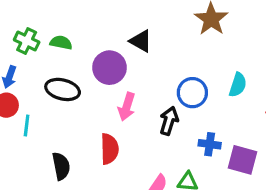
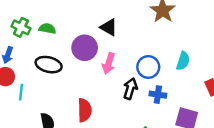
pink arrow: (127, 107) -> (109, 63), moved
blue cross: (210, 144) -> (158, 95), moved

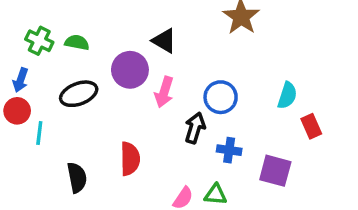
cyan semicircle: (183, 61) -> (287, 95), moved
black ellipse: (49, 65) -> (79, 94), turned -35
blue cross: (158, 95) -> (229, 150), moved

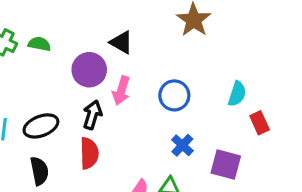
black ellipse: (79, 94) -> (41, 126), moved
black arrow: (195, 128) -> (92, 115), moved
blue cross: (229, 150) -> (182, 145), turned 35

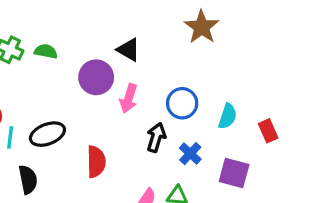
cyan semicircle: (237, 94) -> (228, 116), moved
black arrow: (92, 115) -> (156, 137), moved
black semicircle: (39, 171) -> (28, 180), moved

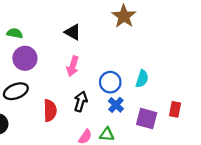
purple circle: (96, 77) -> (25, 58), moved
blue circle: (182, 103) -> (110, 82), moved
red rectangle: (268, 131) -> (175, 109), moved, turned 35
black arrow: (156, 137) -> (81, 101), moved

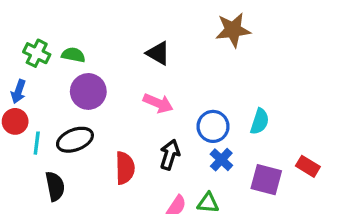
brown star: (124, 16) -> (233, 30), turned 30
pink arrow: (73, 66) -> (158, 103), turned -84
red rectangle: (175, 109) -> (308, 166), turned -70

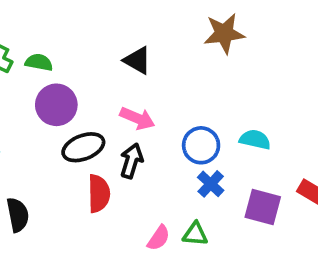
cyan semicircle: (260, 121) -> (255, 140), turned -95
black ellipse: (75, 140) -> (83, 147), moved
black arrow: (170, 155) -> (132, 161), moved

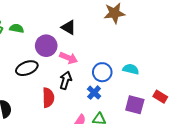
purple circle: (56, 105) -> (46, 46), moved
black ellipse: (83, 147) -> (27, 68), moved
blue cross: (211, 184) -> (94, 93), moved

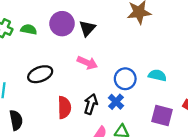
black triangle: (69, 27) -> (87, 28), turned 42
purple circle: (46, 46) -> (62, 24), moved
black arrow: (66, 80) -> (91, 104), moved

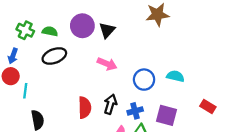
black ellipse: (40, 74) -> (54, 56), moved
blue cross: (116, 102) -> (135, 111), moved, turned 32
purple square: (162, 116) -> (166, 115), moved

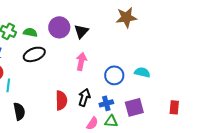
pink arrow: (107, 64) -> (81, 61), turned -102
red rectangle: (208, 106) -> (174, 107), moved, turned 64
purple square: (166, 115) -> (134, 107), turned -30

